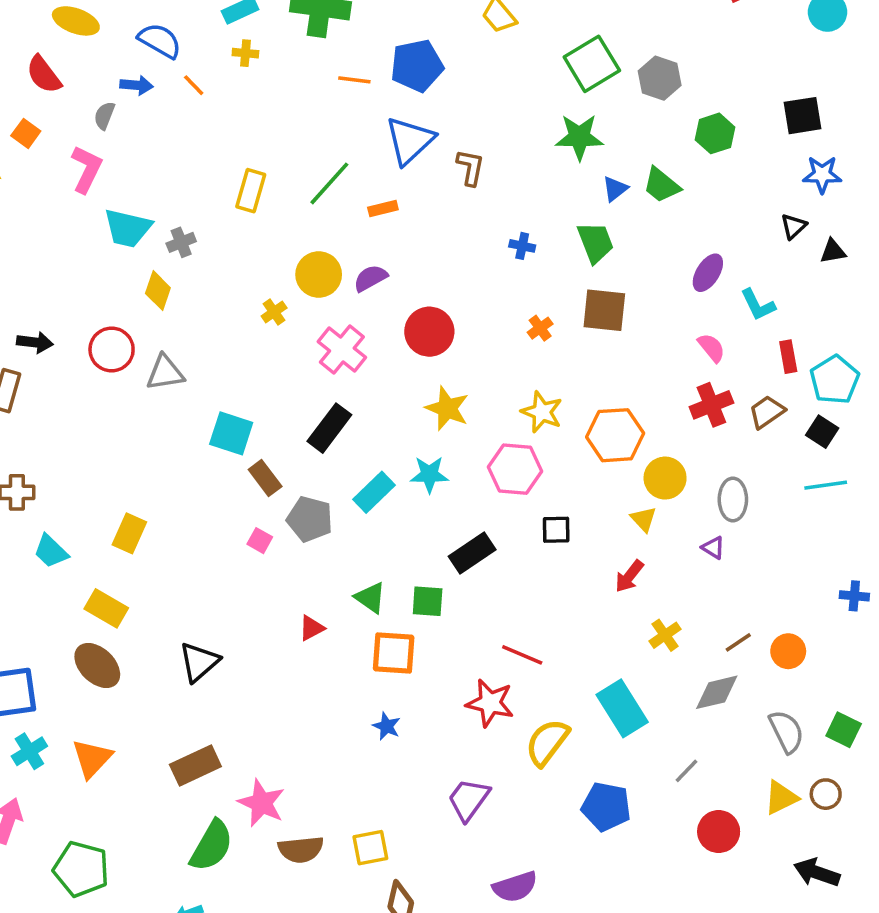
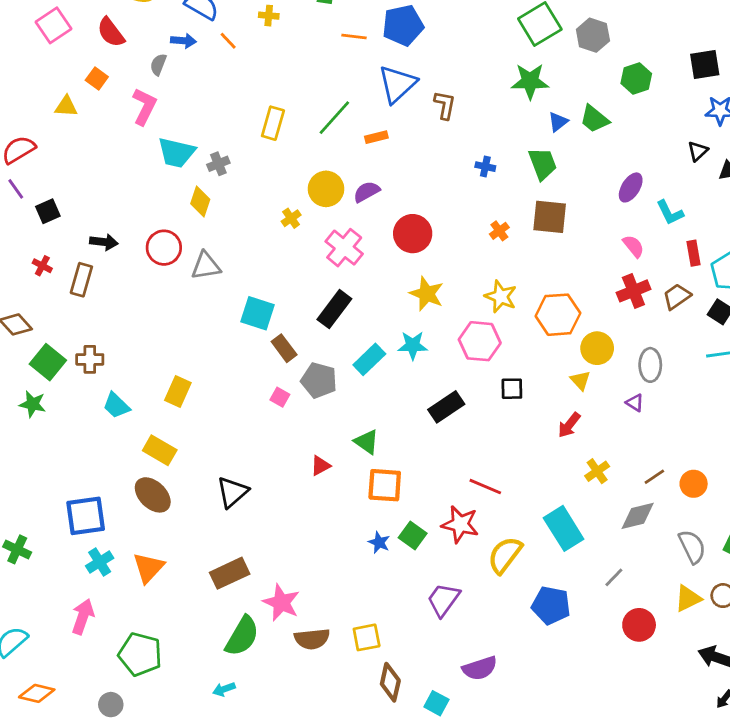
green square: (428, 601) -> (413, 535), moved, turned 32

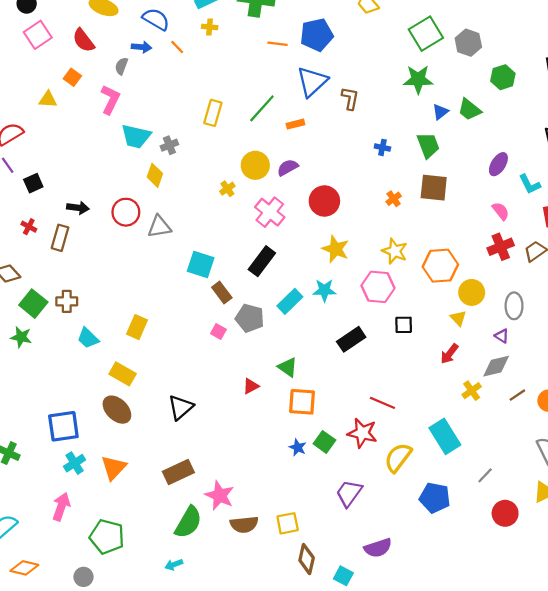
gray diamond: (638, 516) -> (496, 366), moved

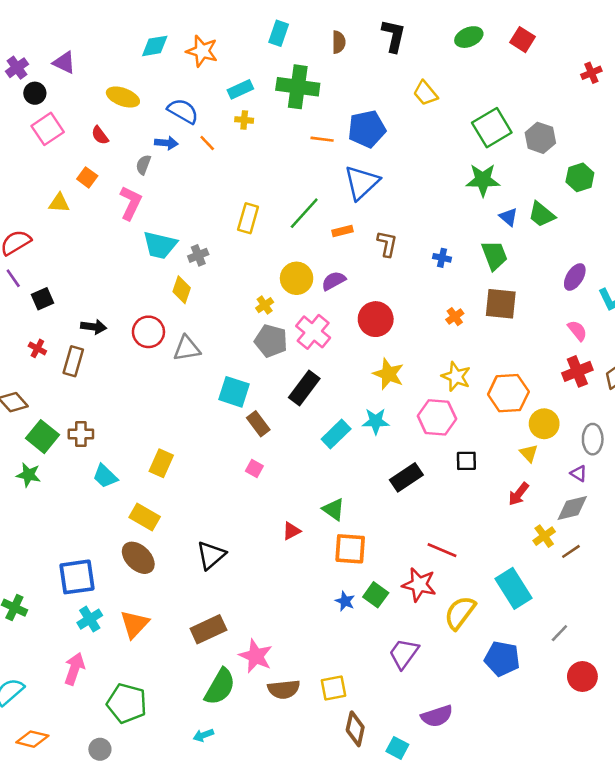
red semicircle: (83, 40) -> (100, 135), size x0.7
brown L-shape: (350, 98) -> (387, 244), moved
blue triangle: (440, 112) -> (508, 217), turned -42
gray pentagon: (250, 318) -> (271, 341), moved
brown line: (517, 395) -> (571, 551), moved

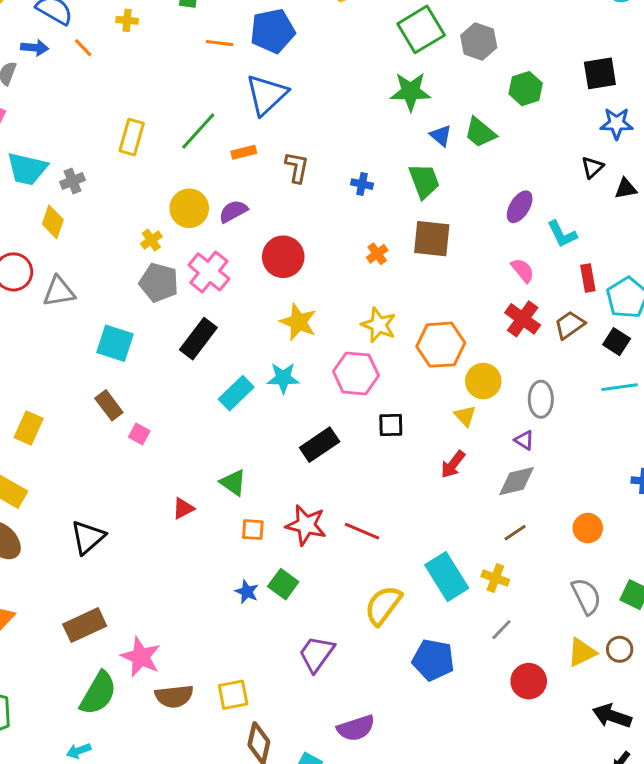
red cross: (577, 371) -> (523, 319), turned -32
brown rectangle: (258, 424) -> (109, 405), moved
yellow cross: (544, 536) -> (495, 578), moved, turned -35
orange square: (350, 549) -> (253, 530), size x0.6
red star: (419, 585) -> (306, 525), moved

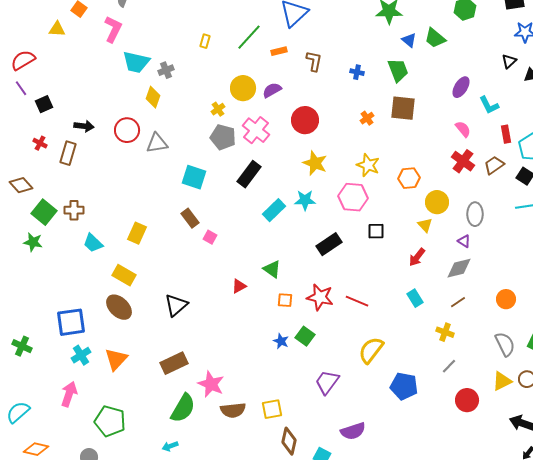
yellow rectangle: (132, 137) -> (205, 41), size x0.6
orange hexagon: (441, 345) -> (409, 178), size x0.7
cyan rectangle: (447, 577) -> (415, 298), moved, size x0.6

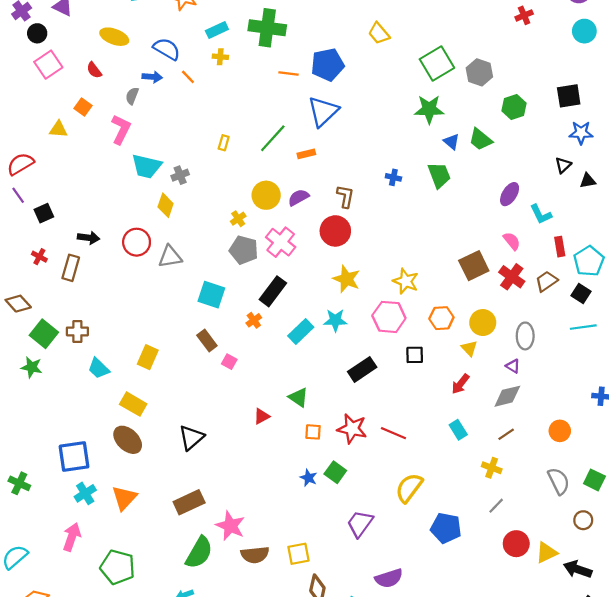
brown L-shape: (314, 61) -> (345, 196), moved
brown square: (403, 108) -> (474, 266), moved, turned -32
orange cross: (367, 118) -> (254, 320), moved
orange hexagon: (409, 178) -> (441, 318), moved
yellow triangle: (502, 381) -> (546, 553), moved

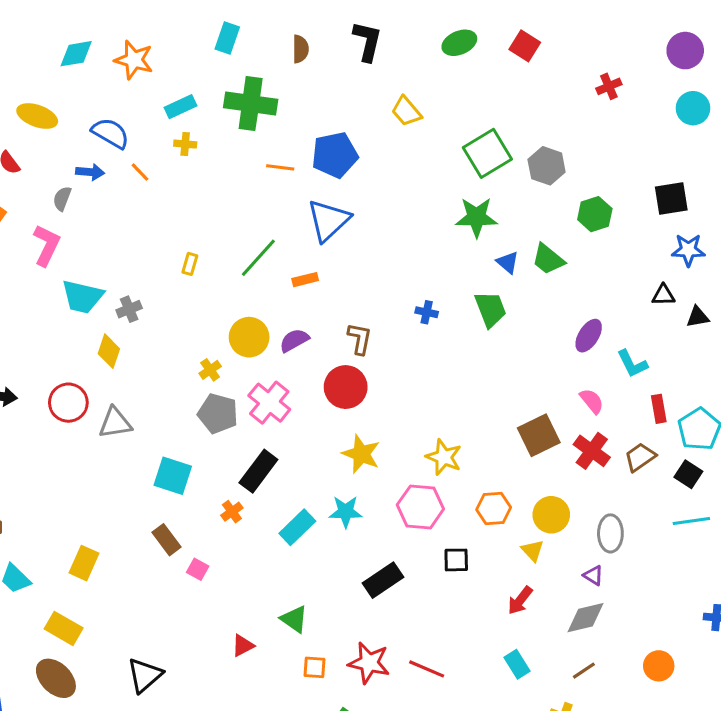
black triangle: (563, 165) -> (663, 295), turned 42

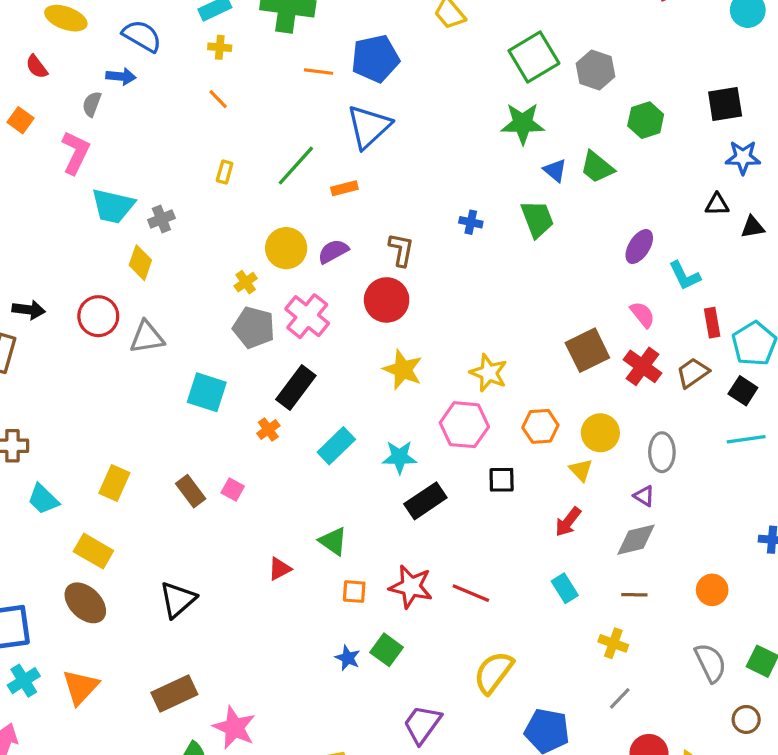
orange line: (140, 172) -> (218, 99), moved
cyan star: (346, 512) -> (400, 457), moved
brown rectangle: (166, 540) -> (191, 491), moved
brown line: (584, 671) -> (634, 595), turned 35

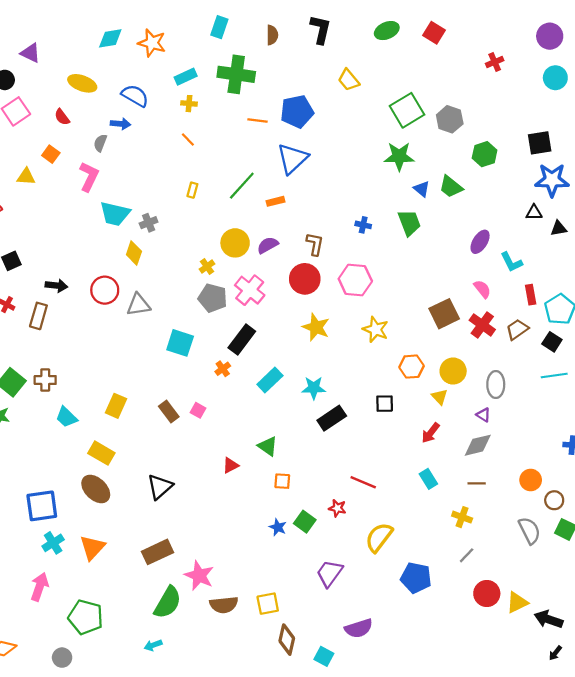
blue star: (743, 157) -> (552, 180), size x1.4
pink hexagon: (464, 425) -> (355, 280), moved
red star: (411, 587) -> (337, 508), moved, size x0.6
brown circle: (746, 719) -> (554, 500), moved

